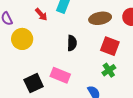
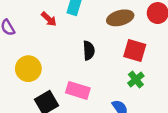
yellow circle: (22, 39) -> (28, 69), moved

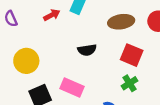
red arrow: (49, 19) -> (52, 15), turned -77
black semicircle: (89, 51) -> (87, 50), turned 78

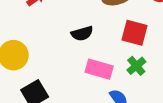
pink rectangle: (72, 87) -> (99, 69), moved

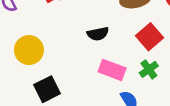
red square: (134, 33) -> (149, 37), turned 30

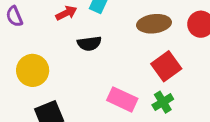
black semicircle: (98, 34) -> (89, 43), moved

